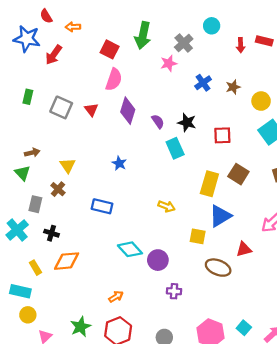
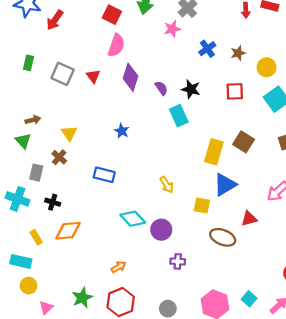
red square: (222, 135) -> (235, 91), moved
yellow arrow: (166, 206) -> (167, 185), moved, turned 35
cyan cross: (17, 230) -> (18, 199), turned -30

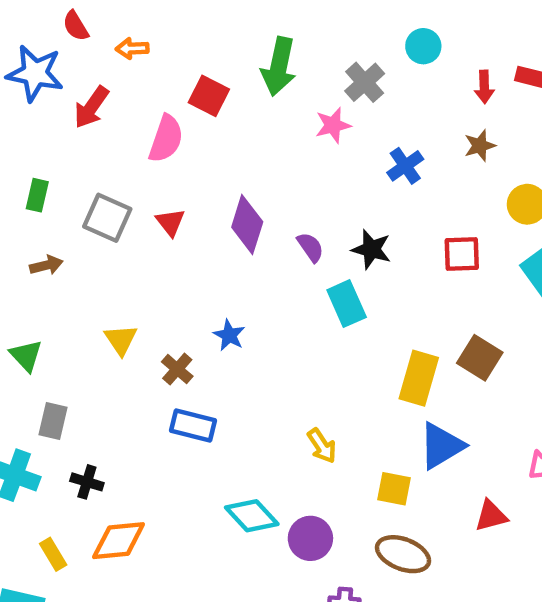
pink semicircle: (116, 45) -> (166, 139), moved
brown star: (238, 53) -> (480, 146), moved
brown arrow: (33, 120) -> (46, 265), moved
brown cross: (59, 157) -> (177, 369), moved
brown ellipse: (223, 237) -> (403, 554), moved

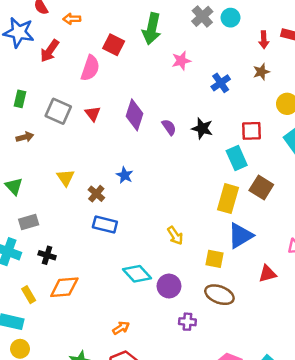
gray cross: (365, 82) -> (202, 16), moved
cyan rectangle: (347, 304) -> (237, 158), moved
gray rectangle: (53, 421) -> (29, 222), turned 60

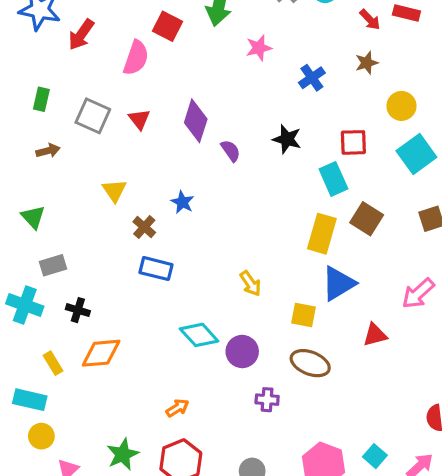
red arrow: (264, 40) -> (370, 20), turned -42
purple semicircle: (169, 127) -> (231, 151), moved
yellow triangle: (66, 178) -> (114, 191), moved

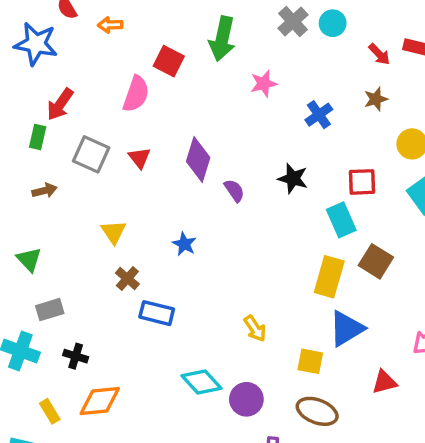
red arrow: (81, 35) -> (60, 104), moved
brown cross: (144, 227) -> (127, 279), moved

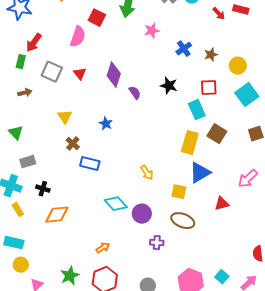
brown star: (376, 99) -> (211, 55), moved
yellow rectangle: (50, 411) -> (18, 210), moved

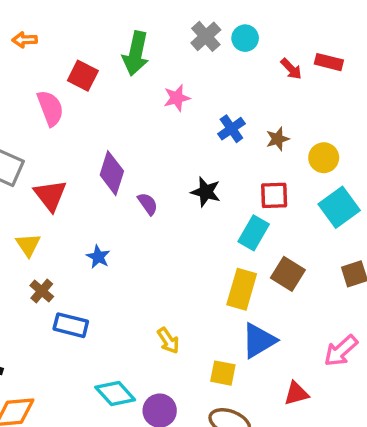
pink semicircle: (78, 37) -> (50, 108), turned -40
red triangle: (80, 74) -> (50, 195), moved, size x1.5
cyan rectangle: (197, 110) -> (254, 233), turned 54

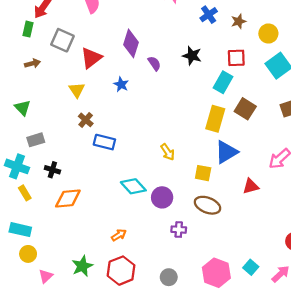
red triangle: (50, 195) -> (91, 58), turned 30
blue star: (98, 257) -> (121, 84), moved

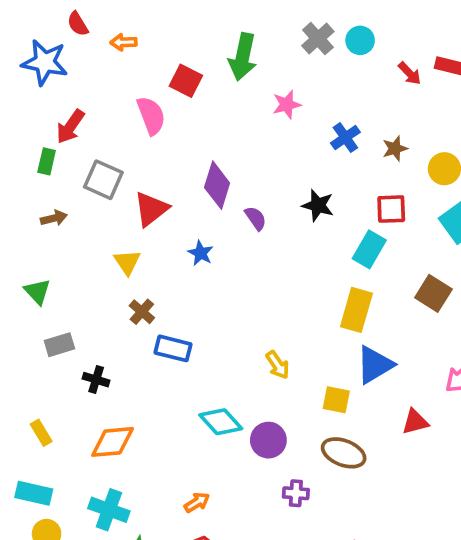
brown square: (245, 109) -> (433, 293), moved
cyan cross: (17, 166) -> (109, 510), moved
black cross: (52, 170) -> (96, 380), moved

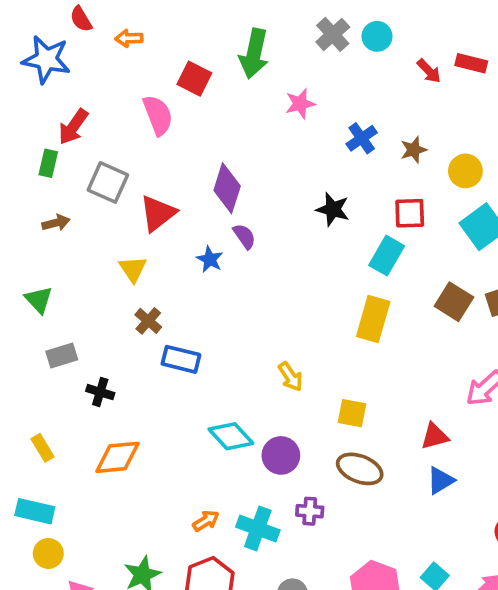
purple semicircle: (256, 218) -> (244, 236), moved
blue triangle: (375, 365) -> (440, 480), moved, size x0.7
cyan cross: (109, 510) -> (258, 528), moved

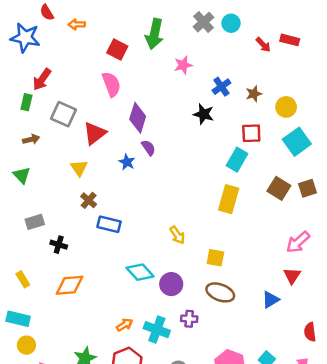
pink semicircle: (158, 115) -> (111, 84), moved
black star: (333, 209) -> (203, 114), moved
green triangle: (39, 300) -> (22, 175), moved
red triangle: (435, 436) -> (292, 276), moved, turned -42

